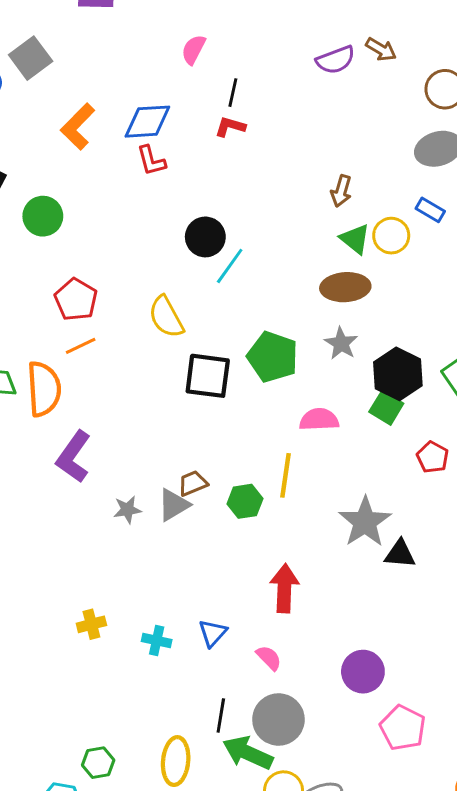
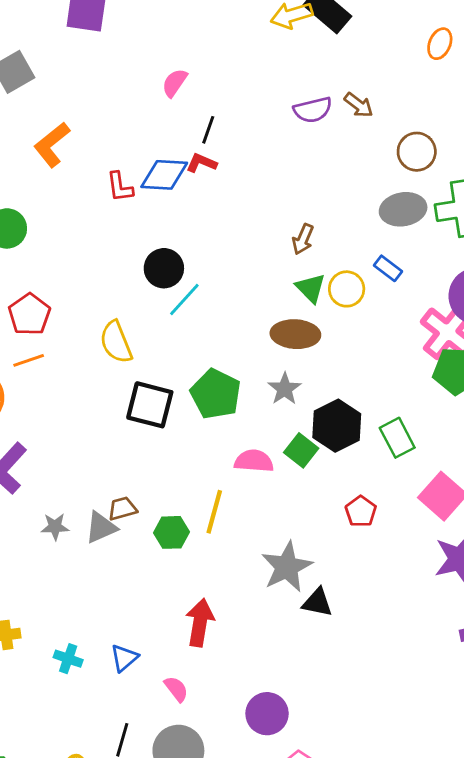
blue diamond: (147, 122) -> (164, 175), moved
green square: (386, 408) -> (301, 450), moved

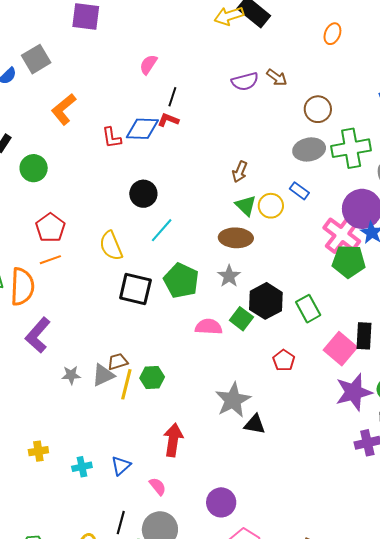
cyan line: (184, 300) -> (162, 230), moved
yellow line: (214, 512) -> (126, 384), moved
cyan cross: (68, 659) -> (82, 467), turned -30

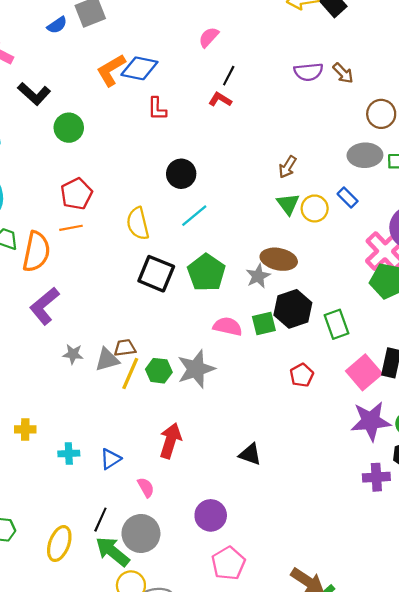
blue diamond: (142, 129) -> (139, 68), moved
brown ellipse: (236, 238) -> (279, 259), moved
green square: (241, 319) -> (264, 324), turned 30
gray star: (233, 400) -> (196, 369), moved
black triangle: (255, 424) -> (250, 454), moved

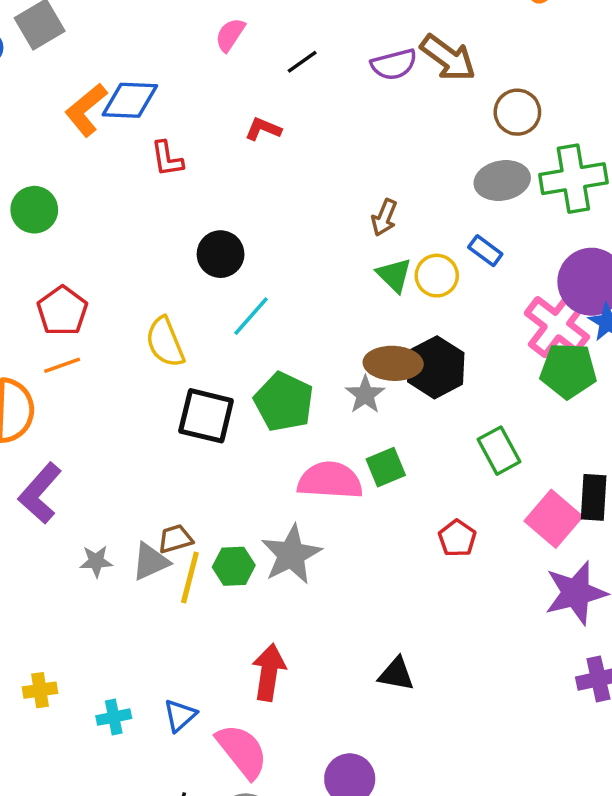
brown arrow: (343, 73) -> (448, 58), size x1.6
black line: (229, 76) -> (302, 62), moved, turned 36
black hexagon: (293, 309) -> (436, 367), moved
pink semicircle: (228, 326) -> (330, 480), size x1.4
pink semicircle: (146, 487) -> (242, 751), size x1.8

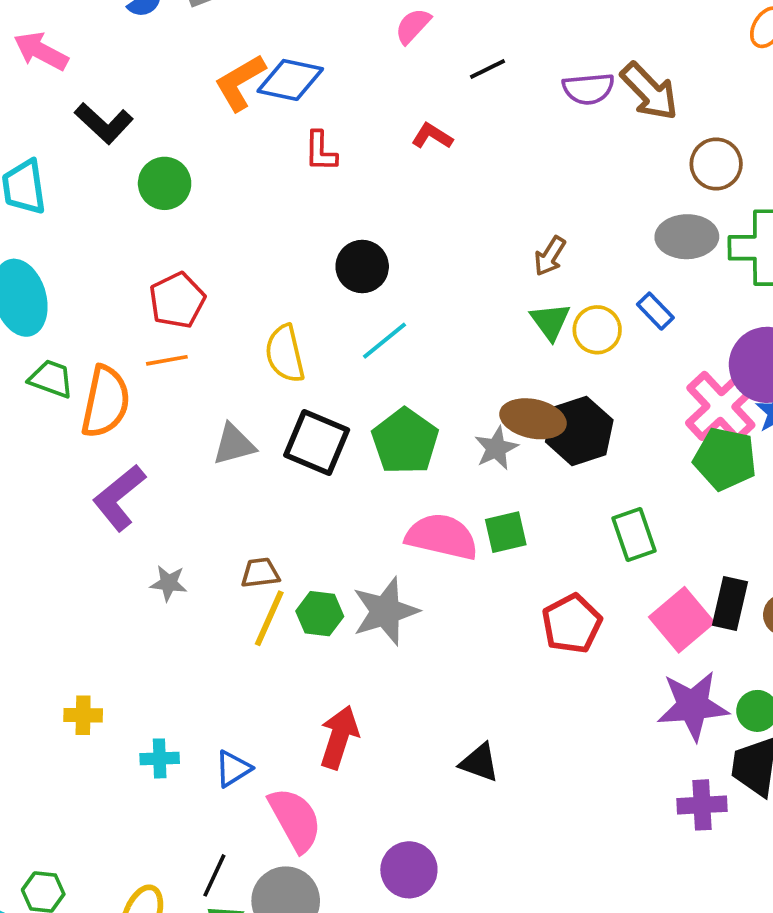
red pentagon: (457, 538) -> (572, 624), size x1.4
gray triangle: (150, 562) -> (234, 444), moved

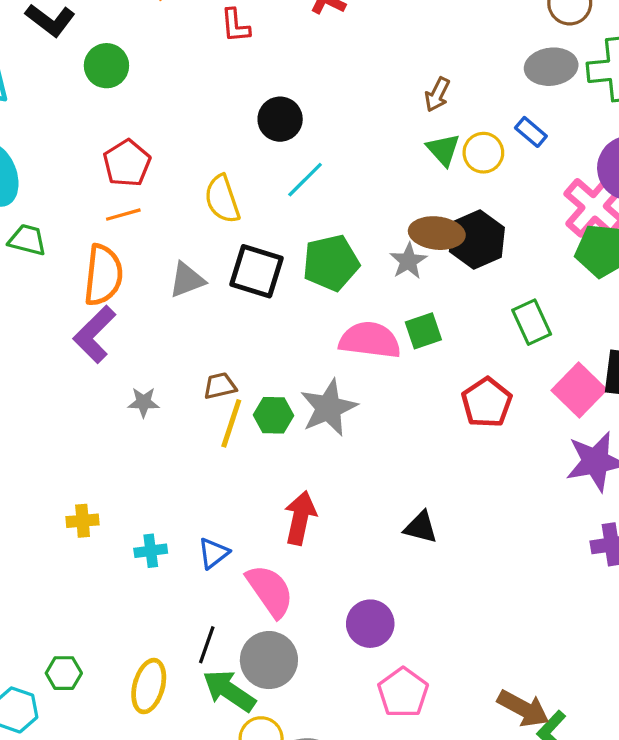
orange semicircle: (105, 402) -> (103, 275), moved
green pentagon: (405, 441) -> (331, 263), turned 30

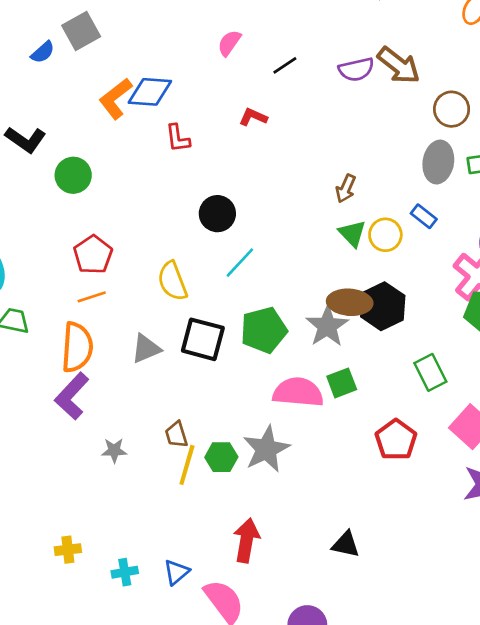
gray ellipse: (551, 67) -> (438, 162), turned -72
gray star: (408, 261) -> (327, 326), size x1.4
brown trapezoid: (220, 386) -> (176, 435), turned -92

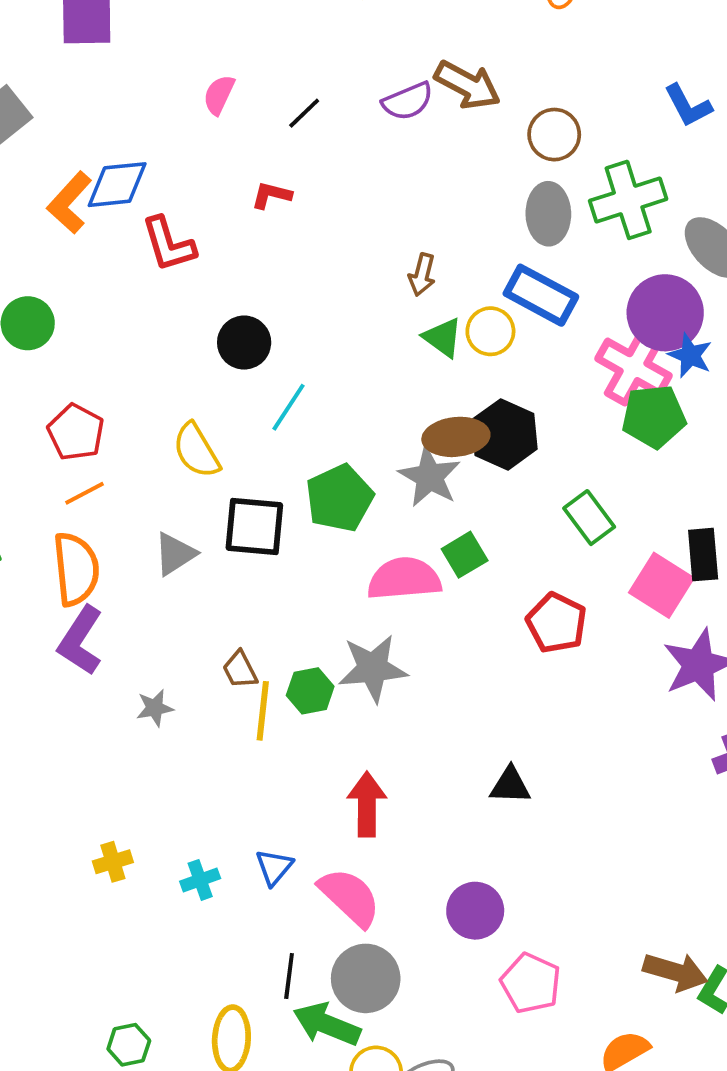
red L-shape: (178, 138) -> (168, 244), size x1.4
blue rectangle: (424, 216) -> (541, 295), size x1.8
gray star: (266, 449) -> (373, 668), turned 30

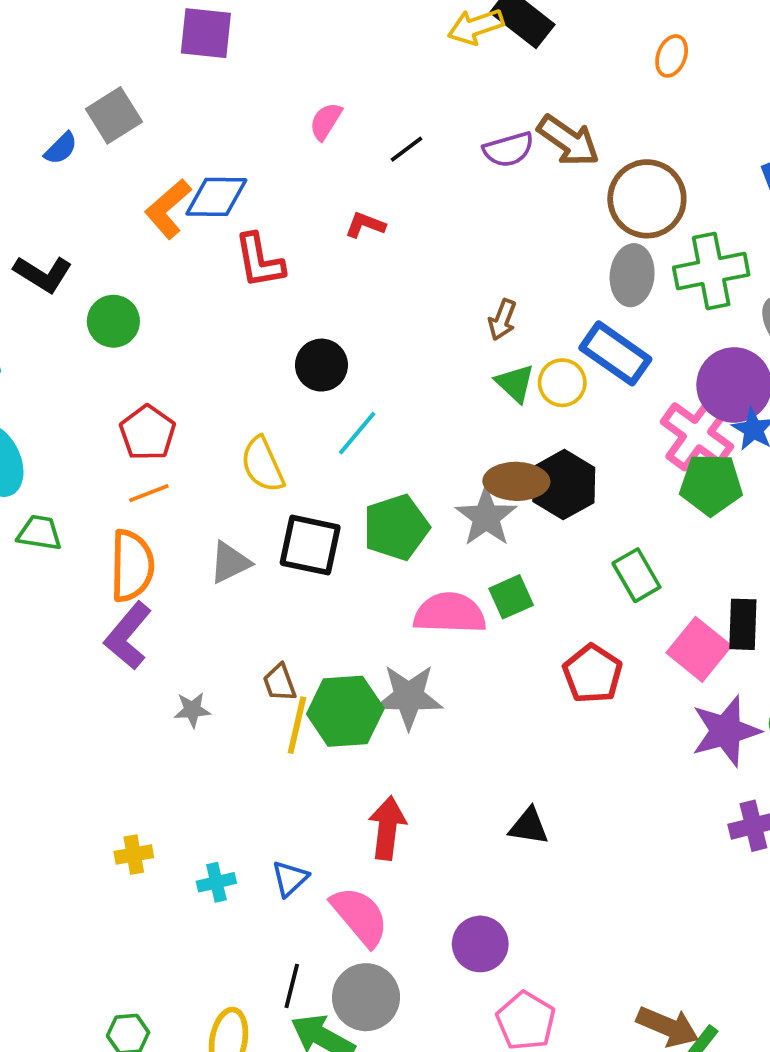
brown circle: (554, 135) -> (647, 199), size x1.5
green hexagon: (310, 691) -> (345, 711), size x1.6

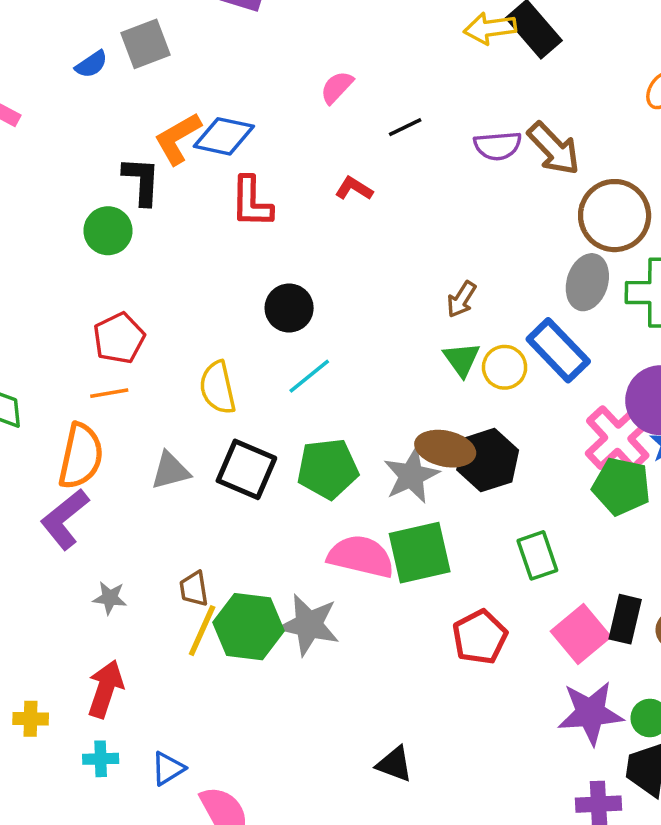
black L-shape: (43, 274) -> (142, 181), moved, turned -130
green square: (511, 597) -> (420, 553), size x1.6
red arrow: (387, 828) -> (105, 689), moved

